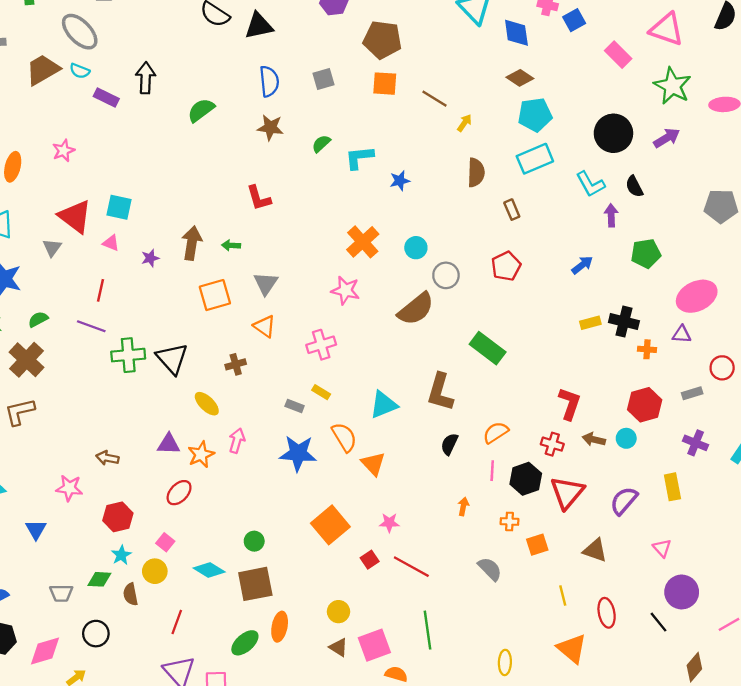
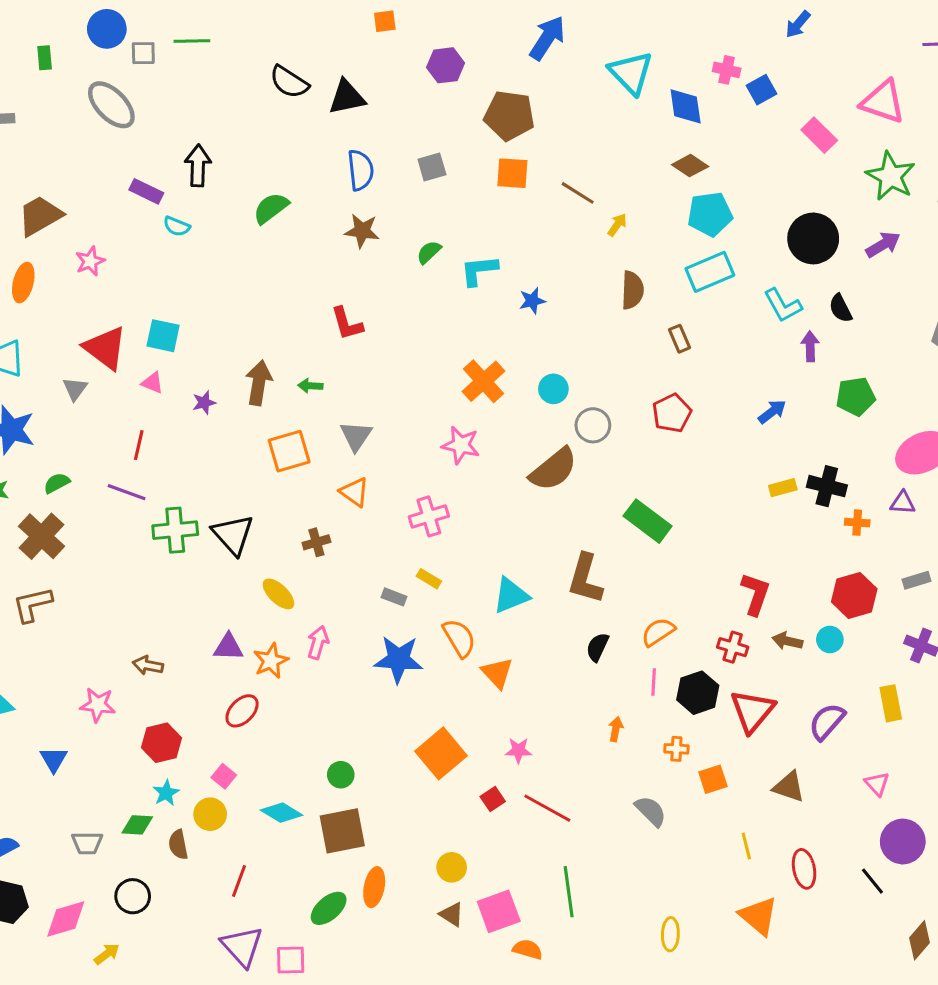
brown trapezoid: (43, 70) -> (40, 216), moved
cyan semicircle: (80, 71) -> (177, 226), moved

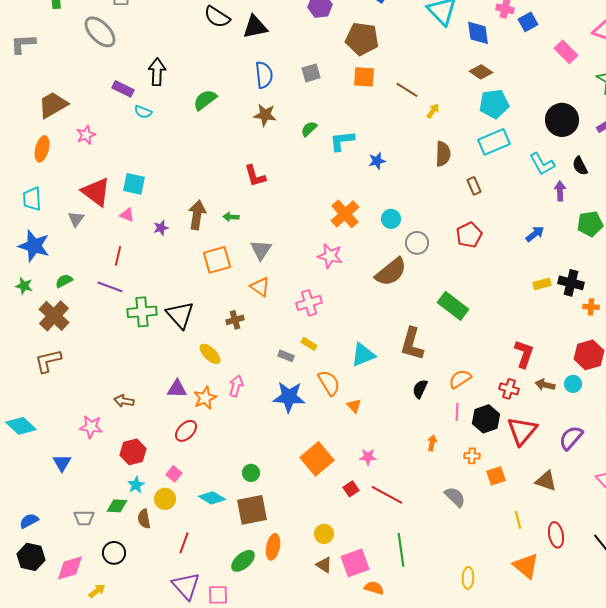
orange triangle: (497, 673) -> (354, 406), size x0.7

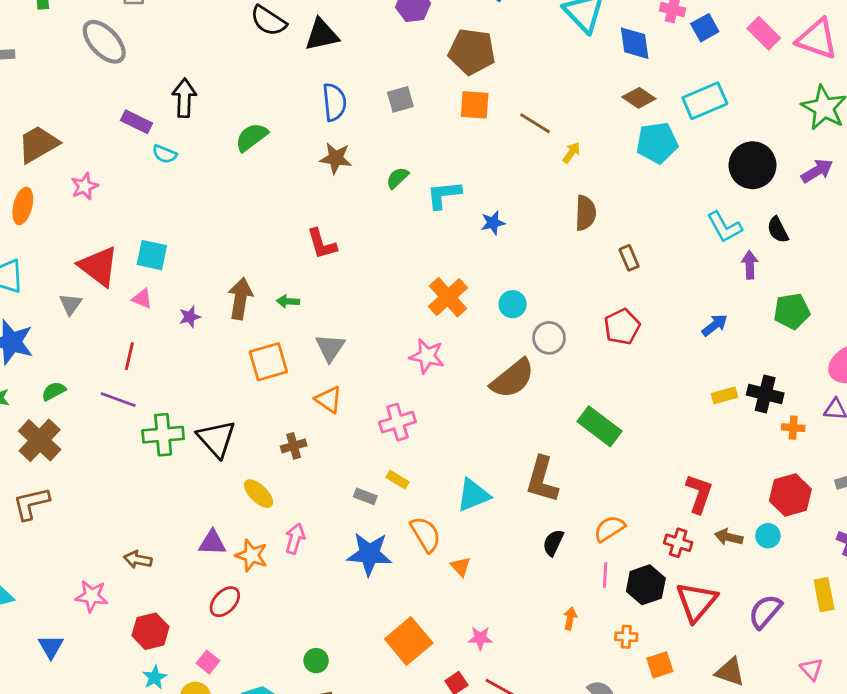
pink rectangle: (566, 52) -> (764, 33), moved
cyan rectangle: (494, 142) -> (705, 101), moved
orange star: (205, 398) -> (252, 555), turned -30

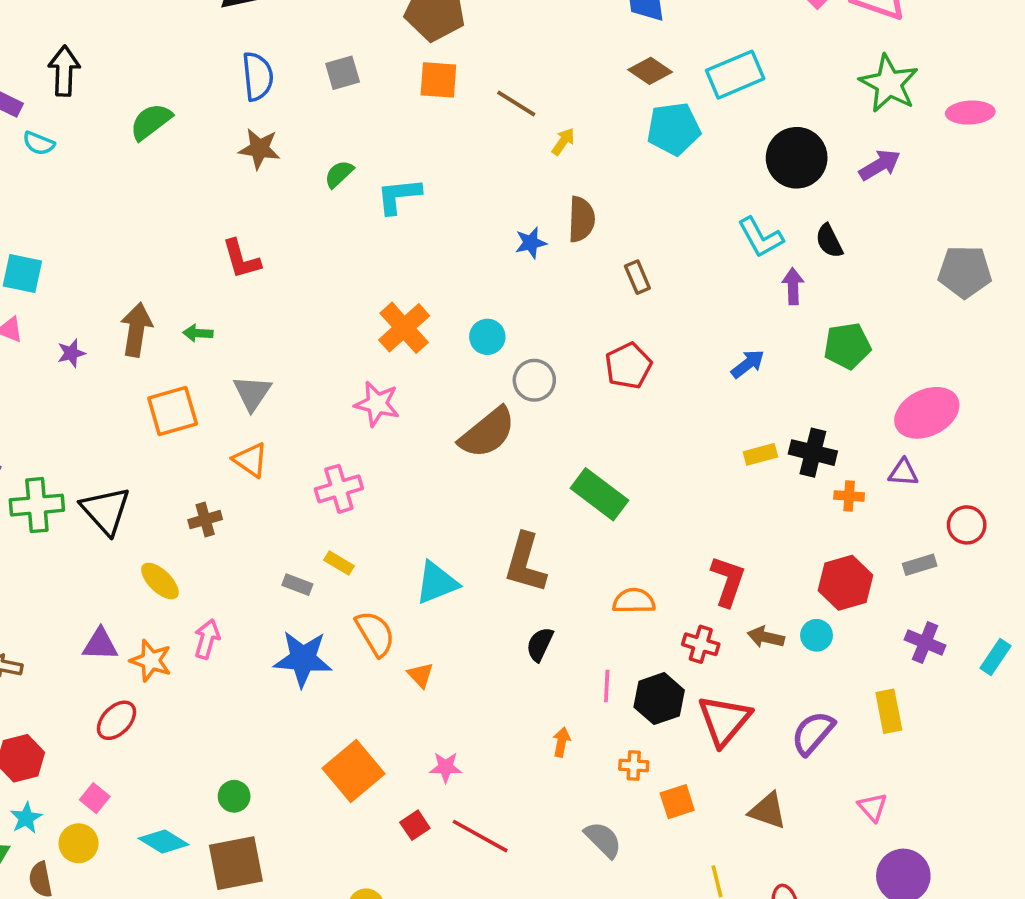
blue star: (493, 223) -> (531, 243), moved
orange semicircle: (609, 529) -> (634, 601), moved, turned 32

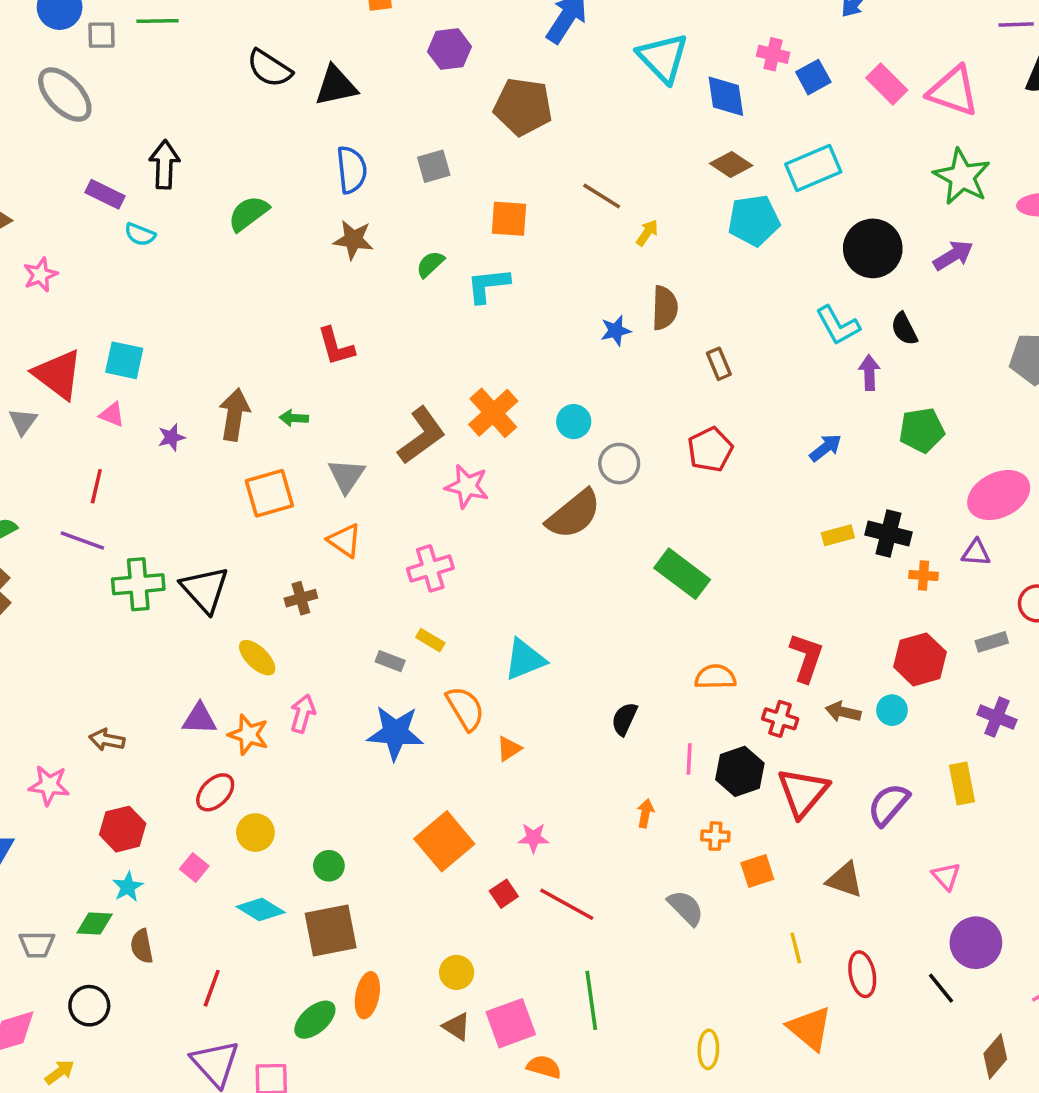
orange square: (438, 80) -> (509, 219), moved
brown L-shape: (525, 563) -> (422, 436), moved, turned -142
orange triangle: (420, 675) -> (509, 749), turned 40
yellow circle: (79, 843) -> (255, 833), moved

